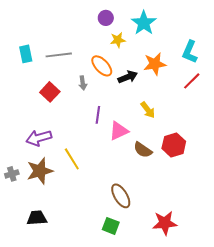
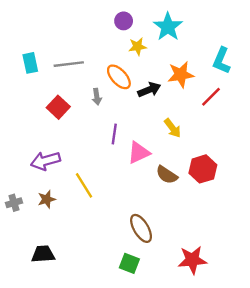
red line: (192, 81) -> (211, 97), moved
brown star: (40, 171) -> (47, 199), size x0.6

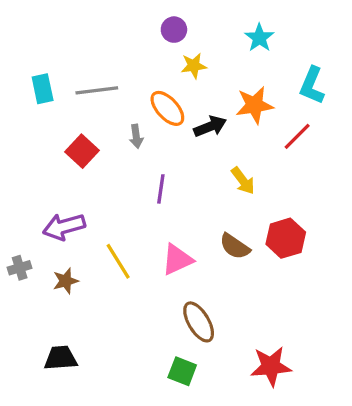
cyan star: (168, 27) -> (259, 38), moved, size x0.7
pink triangle: (139, 153) -> (177, 260), moved
gray cross: (14, 203) -> (20, 268), moved

